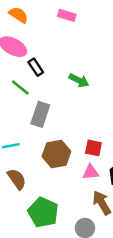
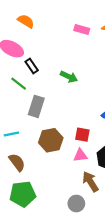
orange semicircle: (18, 15) -> (26, 21), moved
pink rectangle: (67, 15) -> (82, 30), moved
green pentagon: (43, 212) -> (23, 194), moved, turned -30

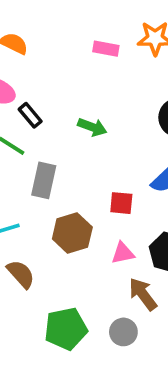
red square: (82, 135) -> (121, 203), moved
green pentagon: (23, 194) -> (66, 329), moved

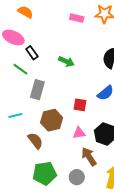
brown semicircle: (21, 274) -> (35, 141), moved

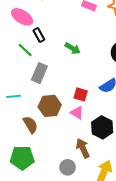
pink triangle: (79, 133) -> (77, 113), moved, turned 32
green pentagon: (45, 173) -> (22, 158), moved

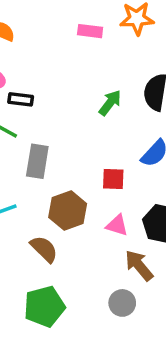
black rectangle: (39, 35) -> (21, 99), turned -40
green arrow: (73, 48) -> (110, 103), moved, turned -70
pink triangle: (77, 113) -> (117, 225), moved

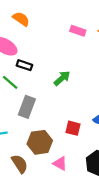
green arrow: (110, 103) -> (62, 78), moved
pink triangle: (117, 225) -> (60, 163), moved

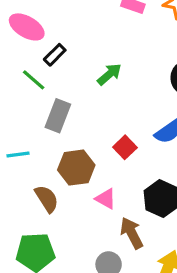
black rectangle: (24, 65) -> (55, 55), turned -64
red square: (73, 128) -> (125, 147), turned 32

